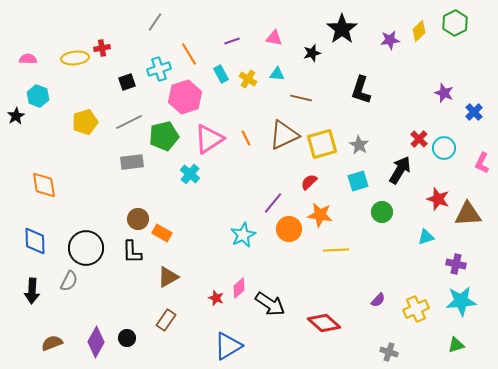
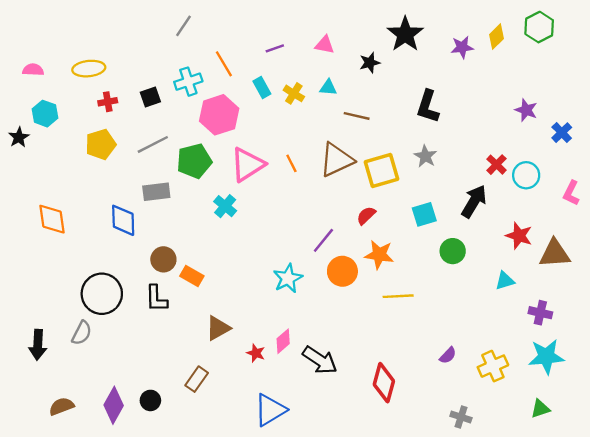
red cross: (102, 48) -> (108, 102), moved
gray star: (359, 145) -> (425, 156), moved
blue diamond: (35, 241) -> (123, 220), moved
brown triangle: (168, 277) -> (218, 328), moved
red diamond: (324, 323) -> (384, 383), turned 64

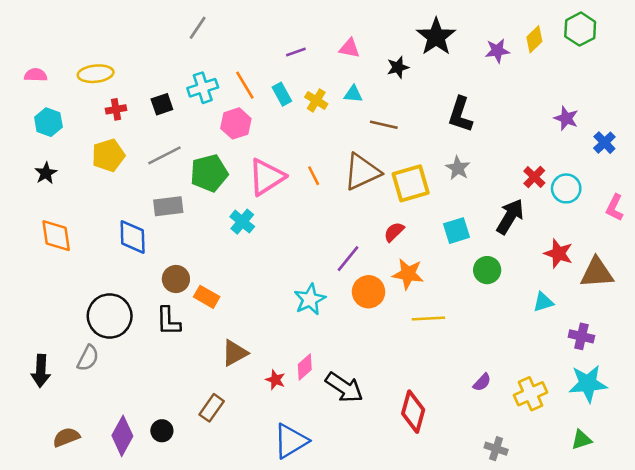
orange line: (224, 64) -> (245, 85), moved
pink hexagon: (219, 115) -> (236, 123), size x0.7
black star: (19, 137) -> (46, 173), moved

